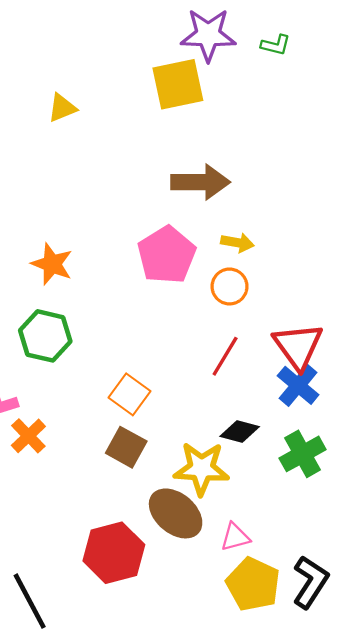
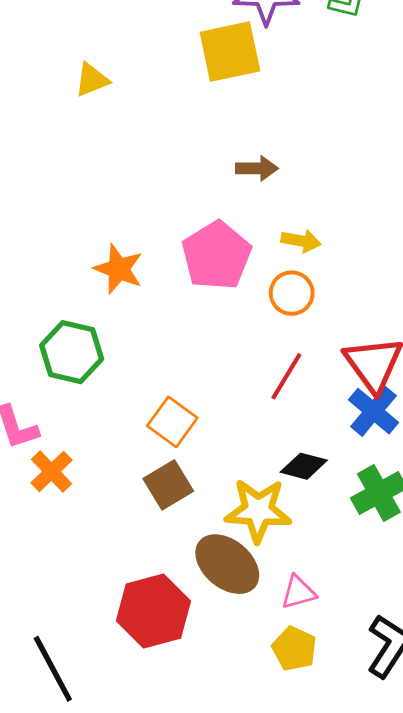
brown arrow: (200, 182) -> (257, 168), size x0.6
orange star: (52, 264) -> (119, 269), moved
brown square: (126, 447) -> (168, 485), turned 30
yellow pentagon: (253, 584) -> (294, 649), moved, size x0.7

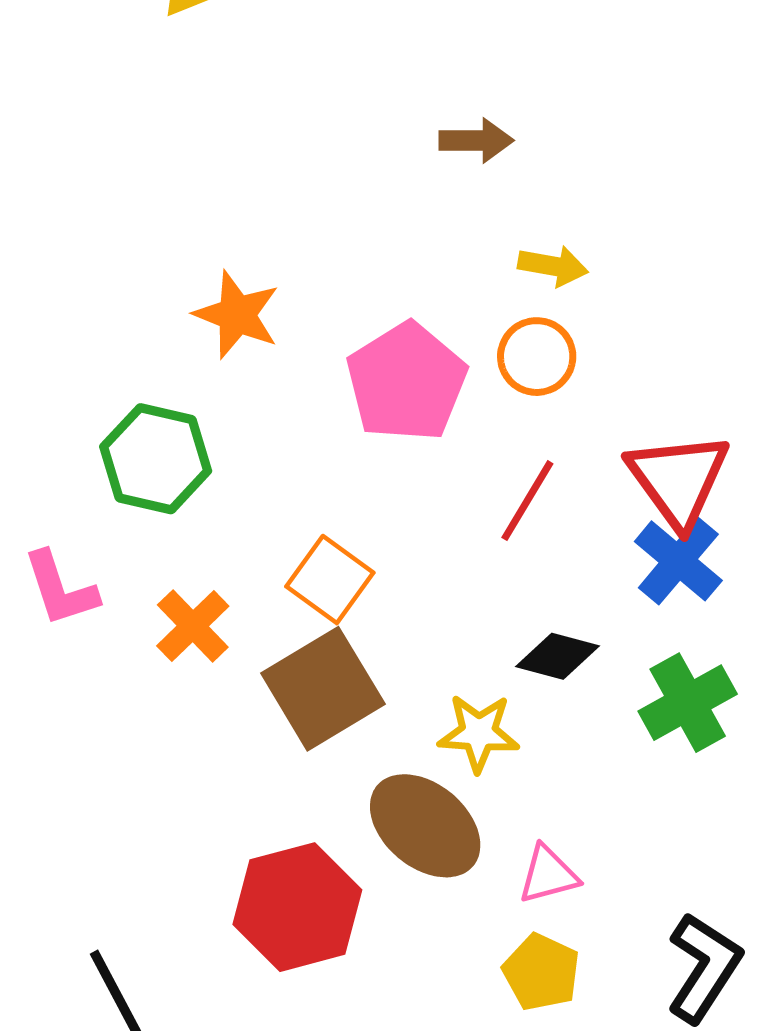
pink pentagon: (217, 256) -> (407, 382), moved
orange cross: (52, 472) -> (193, 626), moved
brown square: (168, 485) -> (323, 689), size x1.4
yellow star: (258, 510) -> (479, 733), size x0.7

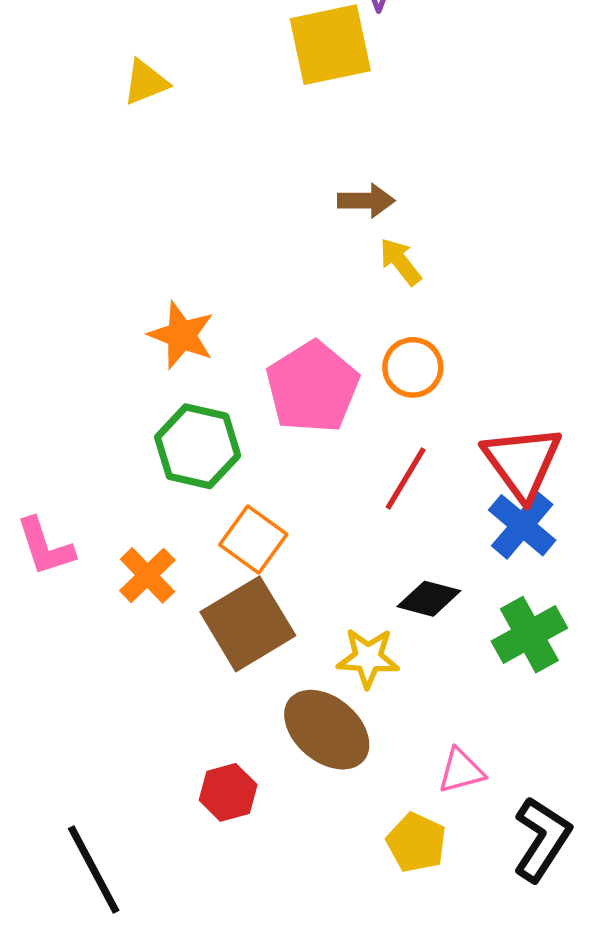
yellow arrow: (553, 266) -> (400, 262), moved, turned -138
green hexagon: (156, 459) -> (198, 446), moved
pink triangle: (548, 875) -> (461, 771), moved
red hexagon: (297, 907) -> (228, 792), size x0.6

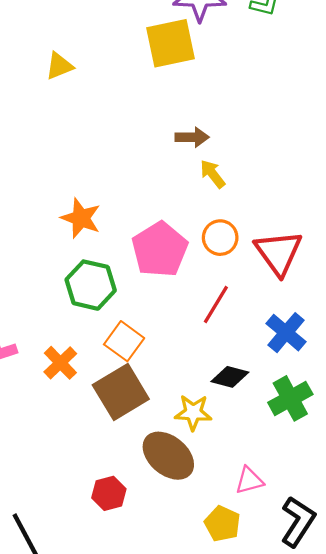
red triangle: (522, 462) -> (278, 253), moved

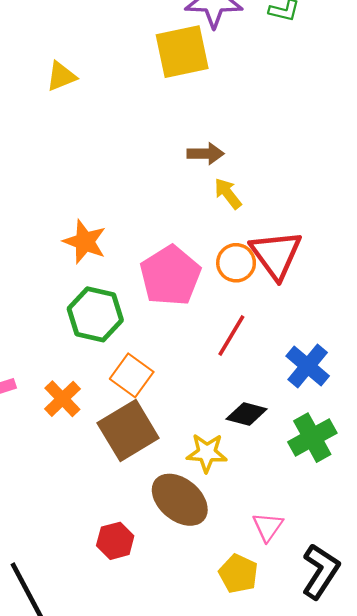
red triangle: (278, 253) -> (276, 255), moved
pink triangle: (249, 480) -> (268, 527), turned -40

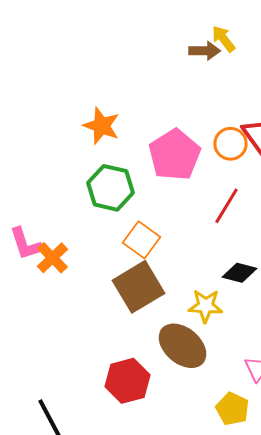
yellow arrow: (228, 194) -> (224, 39), moved
orange cross: (62, 399) -> (52, 258), moved
red hexagon: (115, 541) -> (128, 381), size x1.4

